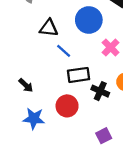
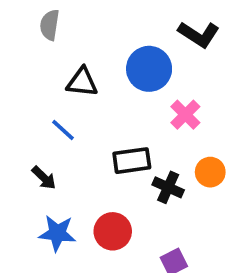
blue line: (64, 51) -> (63, 130), moved
red circle: (67, 106) -> (113, 231), moved

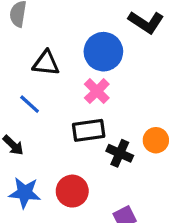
pink cross: (185, 115) -> (97, 91), moved

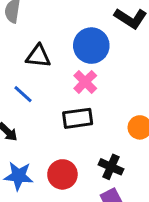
black cross: (120, 153) -> (111, 167), moved

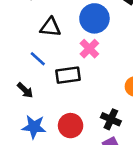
black rectangle: (78, 118) -> (68, 75), moved

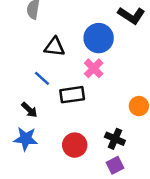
blue star: (34, 127) -> (26, 139), moved

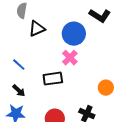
black triangle: (55, 47) -> (37, 29), moved, turned -30
blue line: (42, 78) -> (19, 65), moved

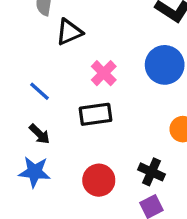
blue circle: (74, 34) -> (165, 65), moved
pink cross: (70, 58) -> (104, 73), moved

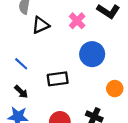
blue circle: (165, 65) -> (92, 54), moved
pink cross: (104, 73) -> (77, 21), moved

